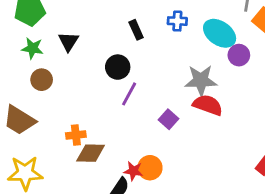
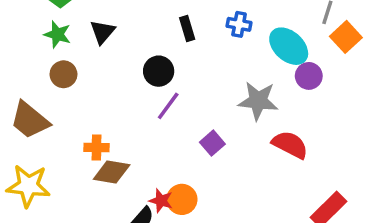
red semicircle: (208, 105) -> (290, 145), moved

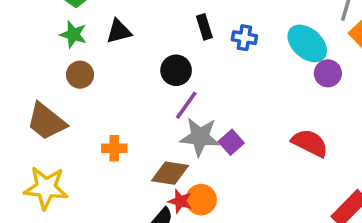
blue cross: (239, 24) -> (244, 38), moved
black triangle: (102, 32) -> (119, 31), turned 36
gray star: (258, 101) -> (200, 137), moved
brown diamond: (112, 172) -> (170, 173), moved

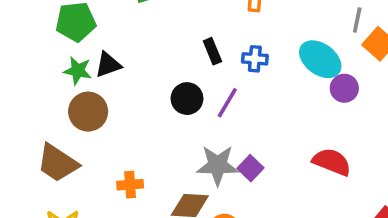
black triangle: (119, 31) -> (108, 65), moved
brown circle: (80, 75) -> (88, 112), size x1.4
purple line: (186, 105) -> (227, 103), moved

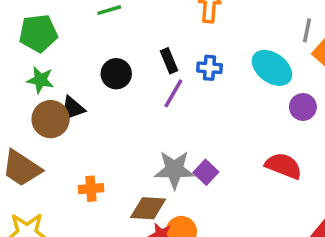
black triangle: (108, 65) -> (72, 109), moved
purple circle: (344, 88) -> (303, 107), moved
black circle: (187, 99) -> (116, 74), moved
purple line: (227, 103) -> (173, 93), moved

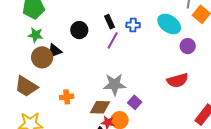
red semicircle: (283, 166) -> (177, 80), turned 145
purple square: (206, 172) -> (135, 102), moved

